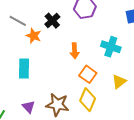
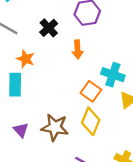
orange star: (34, 36) -> (26, 59), moved
cyan cross: (111, 47) -> (113, 75), moved
orange arrow: (75, 51) -> (78, 50), moved

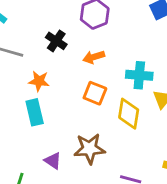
orange arrow: (78, 50) -> (94, 57), turned 90
orange square: (91, 91) -> (95, 93), moved
yellow diamond: (91, 121) -> (129, 114), moved

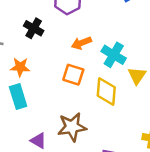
orange arrow: (94, 57) -> (81, 43), moved
cyan cross: (139, 75) -> (114, 55), turned 30

